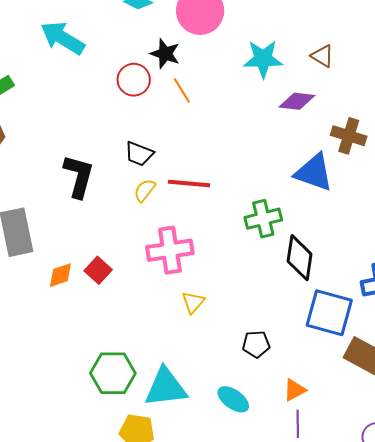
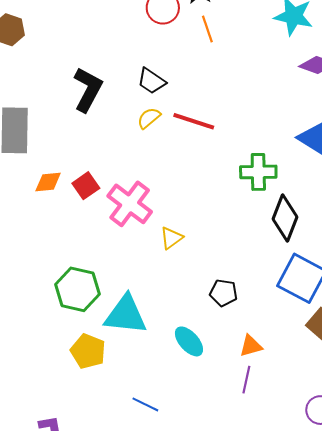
pink cross: (170, 250) -> (130, 204), moved, turned 33

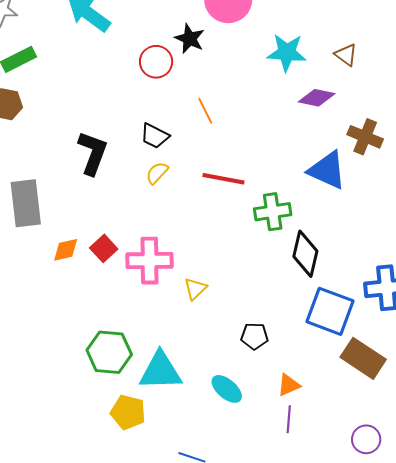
orange line: (207, 29) -> (205, 111), moved
red line: (194, 121) -> (224, 179), moved
pink cross: (130, 204) -> (149, 261), turned -30

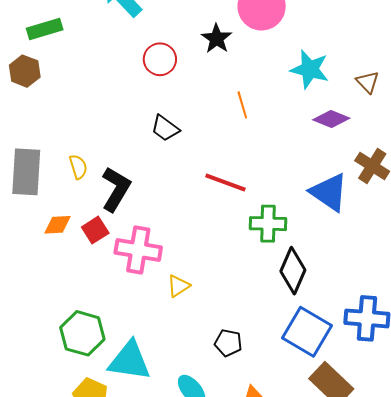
red circle: (156, 62) -> (160, 59), moved
orange line: (205, 111) -> (242, 105), moved
black L-shape: (93, 153) -> (116, 189), moved
yellow semicircle: (157, 173) -> (78, 167), moved, turned 110

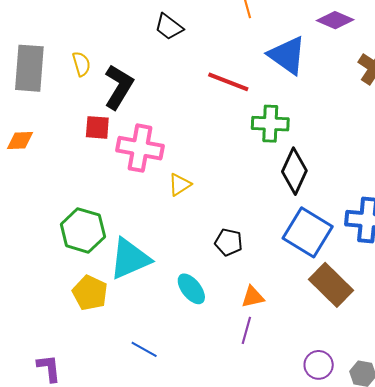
blue triangle: (329, 192) -> (287, 55), moved
orange diamond: (58, 225) -> (20, 141), moved
red square: (95, 230) -> (97, 127), turned 36
cyan triangle: (130, 361) -> (130, 259), turned -33

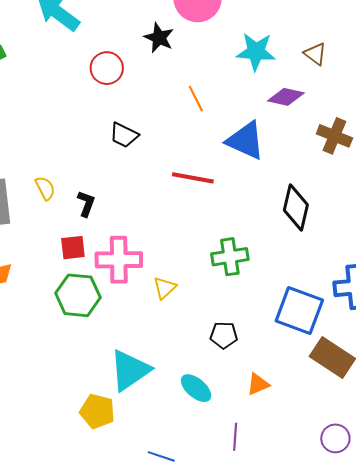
black L-shape: (119, 87) -> (86, 204), size x0.6
green cross: (270, 124) -> (230, 257), moved
black diamond: (294, 171) -> (296, 207), moved
green hexagon: (83, 230) -> (78, 295), moved
purple line: (246, 330) -> (235, 437), moved

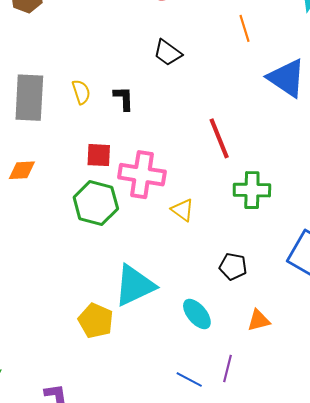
red line: (193, 178) -> (219, 138), moved, turned 48
black L-shape: (86, 204) -> (124, 98), moved, turned -32
yellow triangle: (165, 288) -> (183, 210), turned -50
blue line: (161, 456) -> (189, 380), moved

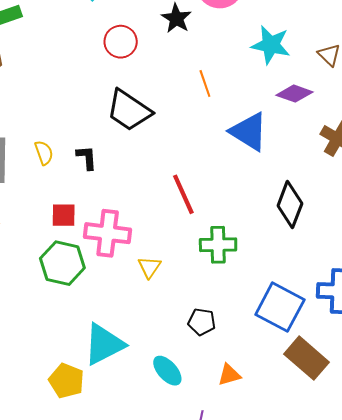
black trapezoid: (168, 53) -> (129, 110), size x1.6
yellow triangle: (183, 210) -> (149, 267), turned 30

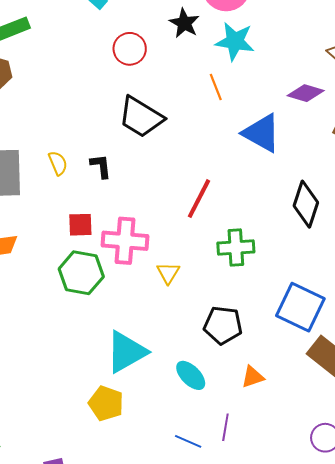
cyan star: (271, 45) -> (235, 41), moved
red line: (183, 194) -> (199, 199), turned 54
black pentagon: (202, 322) -> (223, 325), size x1.4
yellow pentagon: (66, 381) -> (106, 403), moved

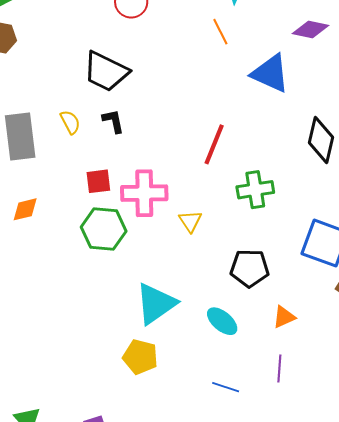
black trapezoid: (141, 117) -> (106, 72), moved
purple line: (225, 427) -> (279, 368), moved

